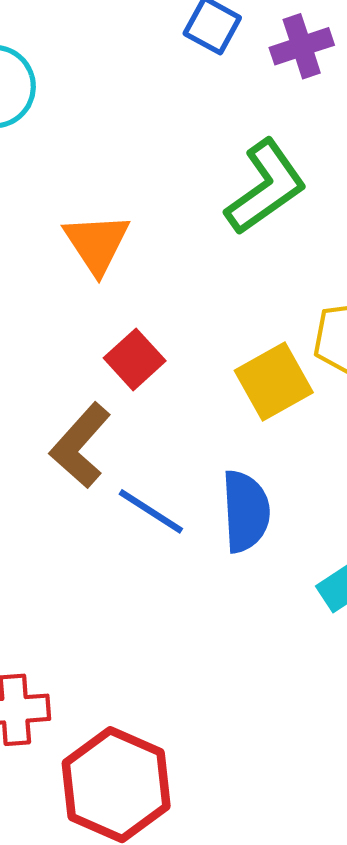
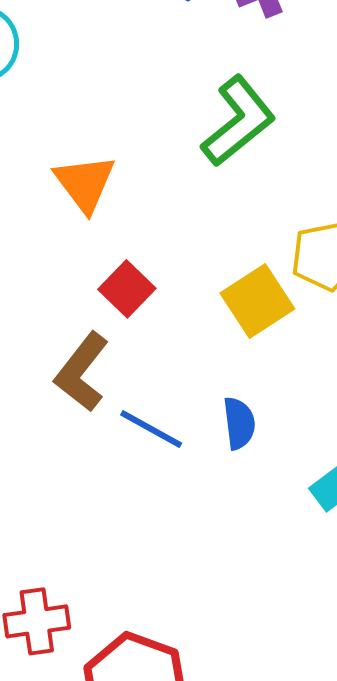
blue semicircle: (246, 511) -> (239, 423), size x0.7

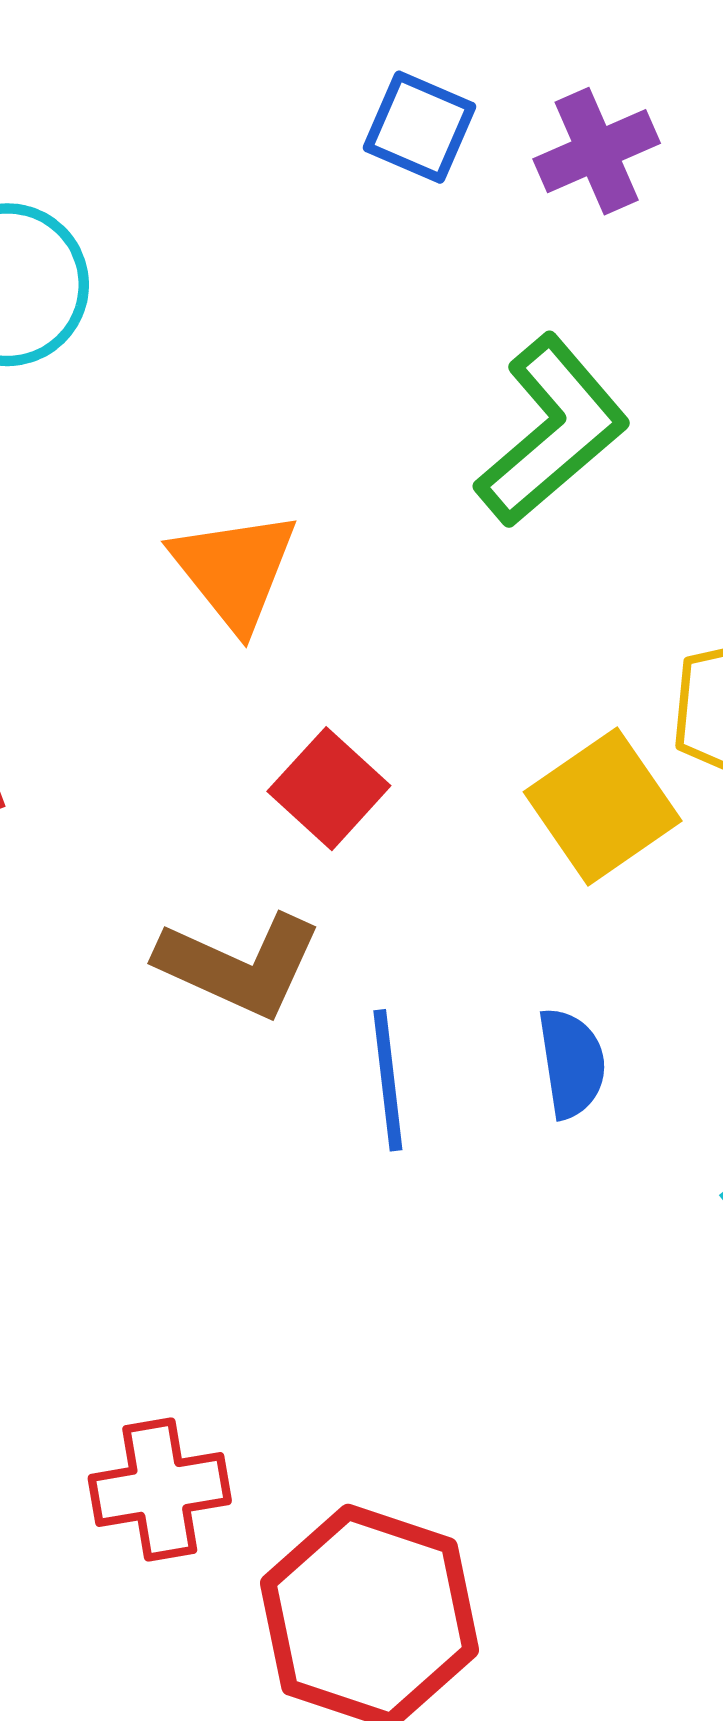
brown L-shape: (82, 372) -> (239, 965), turned -102
blue line: (151, 429) -> (388, 1080), turned 56

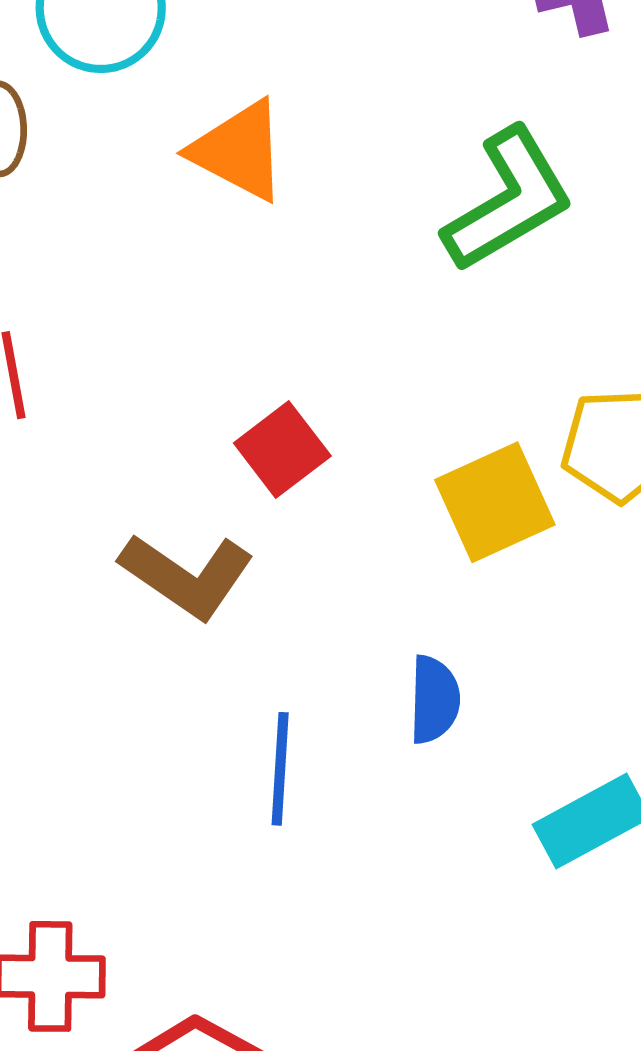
orange triangle: (235, 570) -> (239, 151), moved, turned -34
blue line: (388, 1080) -> (280, 769), moved

